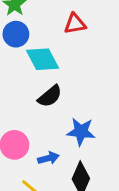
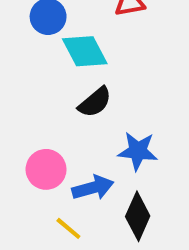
blue arrow: (48, 158) -> (93, 188), size x1.4

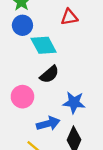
pink circle: (46, 169) -> (22, 97), moved

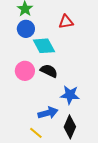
black semicircle: (49, 74) -> (49, 71), turned -114
pink circle: (22, 97) -> (25, 71), moved

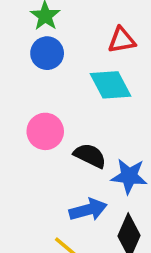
cyan diamond: (44, 46) -> (110, 85), moved
black semicircle: (49, 71) -> (90, 156), moved

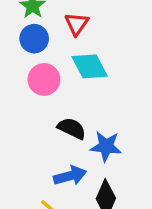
red triangle: (122, 40) -> (77, 24), moved, turned -45
pink circle: (45, 131) -> (44, 79), moved

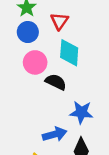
cyan diamond: (90, 66) -> (69, 53), turned 32
black semicircle: (72, 128) -> (56, 82), moved

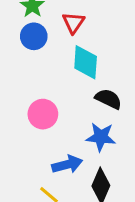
pink circle: (35, 62) -> (43, 114), moved
black semicircle: (56, 82) -> (108, 99), moved

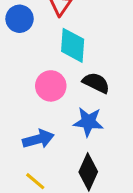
pink circle: (43, 114) -> (51, 86), moved
blue arrow: (67, 164) -> (38, 139), moved

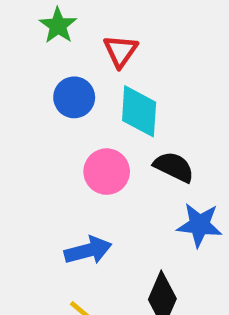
blue circle: (20, 19) -> (74, 97), moved
blue star: (88, 122) -> (199, 225), moved

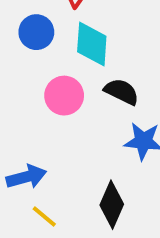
blue arrow: (88, 250) -> (26, 177), moved

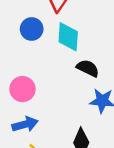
pink circle: (64, 96) -> (23, 89), moved

